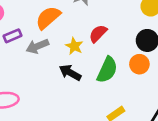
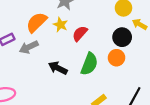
yellow star: (74, 46) -> (60, 25), moved

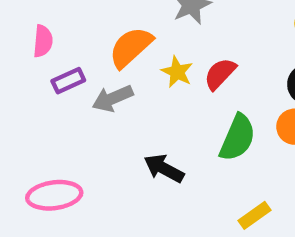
yellow star: (60, 25) -> (177, 72), moved
black arrow: (58, 68) -> (164, 168), moved

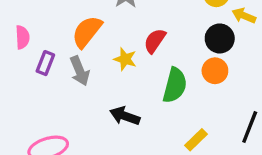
yellow star: (177, 72) -> (125, 59), moved
purple rectangle: (68, 81) -> (45, 63), turned -35
gray arrow: (113, 98) -> (80, 71), turned -80

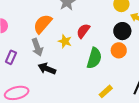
purple rectangle: (45, 63) -> (11, 57), moved
black arrow: (125, 116) -> (47, 69), moved

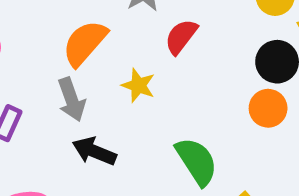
red semicircle: (83, 31) -> (181, 37), moved
green semicircle: (94, 58) -> (197, 161), moved, turned -50

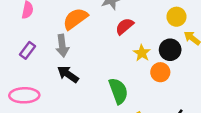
yellow star: (138, 85) -> (142, 53), moved

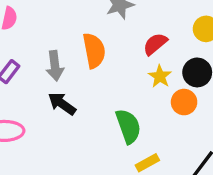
orange semicircle: (75, 19) -> (94, 51), moved, turned 115
red semicircle: (125, 26) -> (155, 44), moved

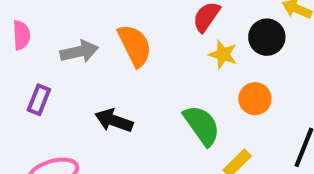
gray arrow: (55, 66) -> (79, 52), moved, turned -80
orange circle: (184, 102) -> (255, 99), moved

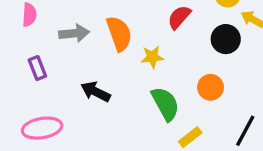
yellow star: (223, 54) -> (152, 57), moved, turned -30
purple rectangle: (39, 100) -> (37, 68), turned -50

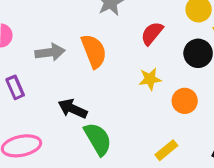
yellow star: (152, 57) -> (150, 79), moved
green semicircle: (165, 104) -> (98, 139), moved

